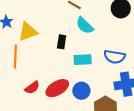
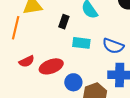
blue circle: (81, 91) -> (73, 82), moved

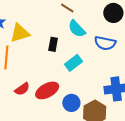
cyan rectangle: (81, 43) -> (74, 63), turned -36
blue semicircle: (113, 46) -> (105, 43), moved

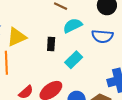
cyan semicircle: (77, 29) -> (73, 26), turned 114

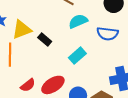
black rectangle: (51, 44) -> (45, 39), moved, turned -56

